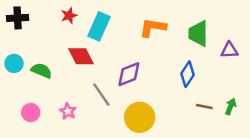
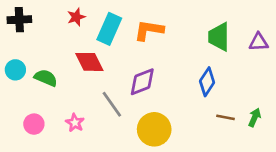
orange L-shape: (153, 28) -> (149, 30), moved
purple triangle: (229, 50) -> (259, 42), moved

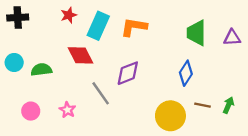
green semicircle: (46, 78) -> (41, 70), turned -30
yellow circle: (154, 129) -> (170, 116), moved

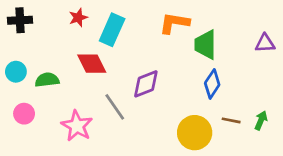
orange L-shape: (134, 27) -> (174, 23), moved
green trapezoid: (197, 33) -> (205, 45), moved
pink star: (67, 110) -> (77, 126), size x1.6
pink circle: (31, 111) -> (24, 114), moved

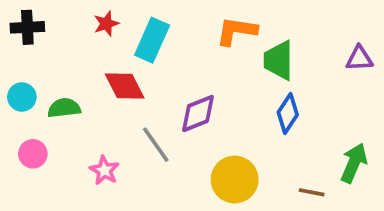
brown line: (231, 120) -> (312, 192), moved
green arrow: (261, 120) -> (354, 163), size x1.5
pink star: (77, 126) -> (104, 170), size x0.7
yellow circle: (195, 133) -> (235, 180), moved

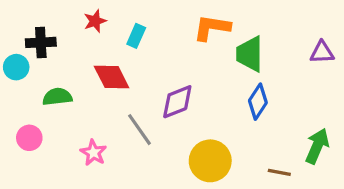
black cross: (27, 27) -> (41, 42), moved
cyan rectangle: (152, 40) -> (136, 36), size x0.6
cyan circle: (22, 97) -> (16, 67), moved

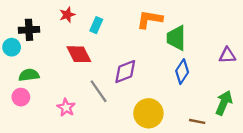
purple triangle: (322, 52) -> (227, 55), moved
green semicircle: (57, 97) -> (29, 75), moved

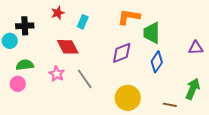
purple diamond: (125, 72) -> (122, 53), moved
pink star: (66, 107) -> (57, 74), moved

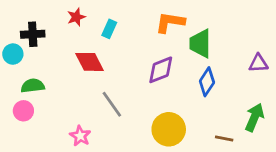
pink star: (57, 74) -> (80, 136), moved

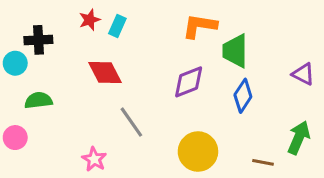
cyan rectangle: (109, 29) -> (117, 26), moved
purple triangle: (258, 63) -> (303, 74), turned 30
pink circle: (23, 111) -> (15, 138), moved

